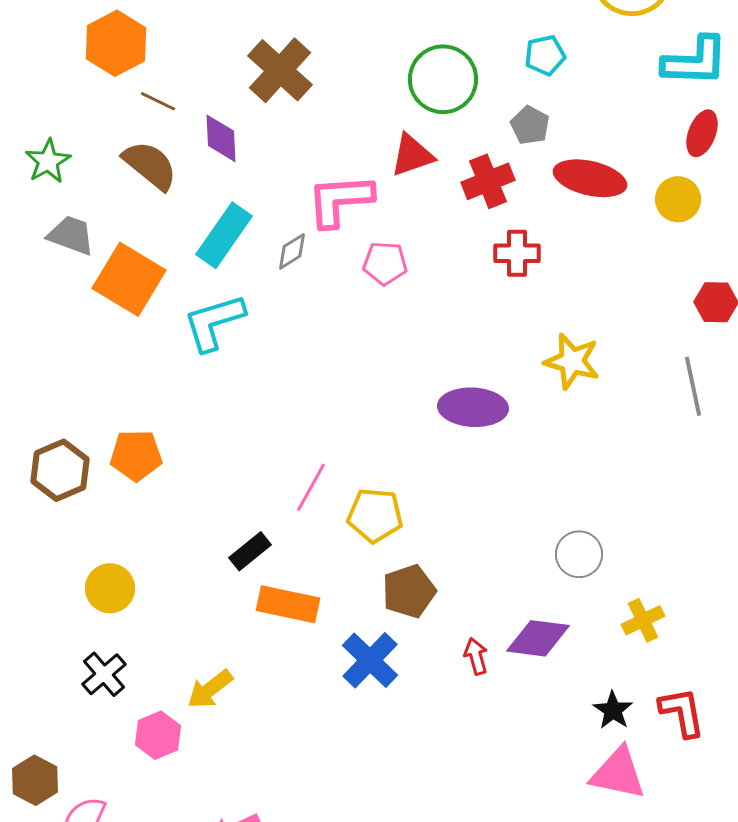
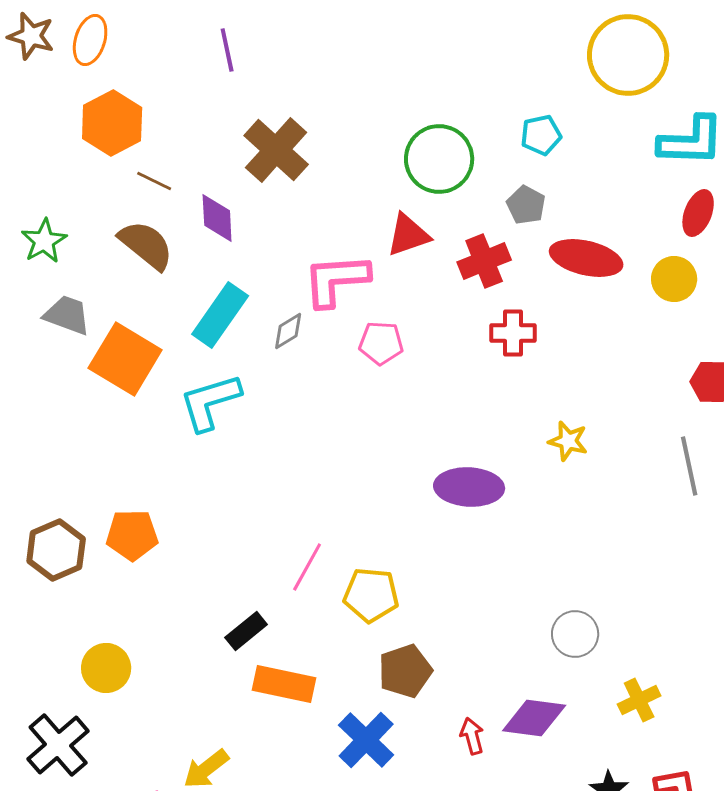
yellow star: (572, 361) -> (568, 441), size x0.7
black cross: (104, 674) -> (58, 745), moved, size x1.4

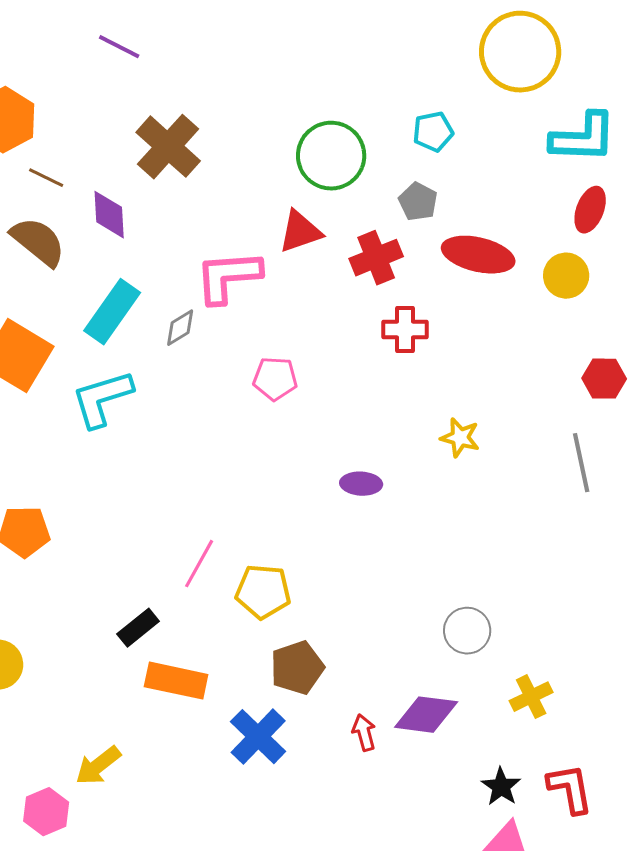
purple line: (227, 50) -> (119, 47), turned -51
pink pentagon: (381, 343) -> (275, 379), moved
purple ellipse: (469, 487) -> (361, 484), size x0.6

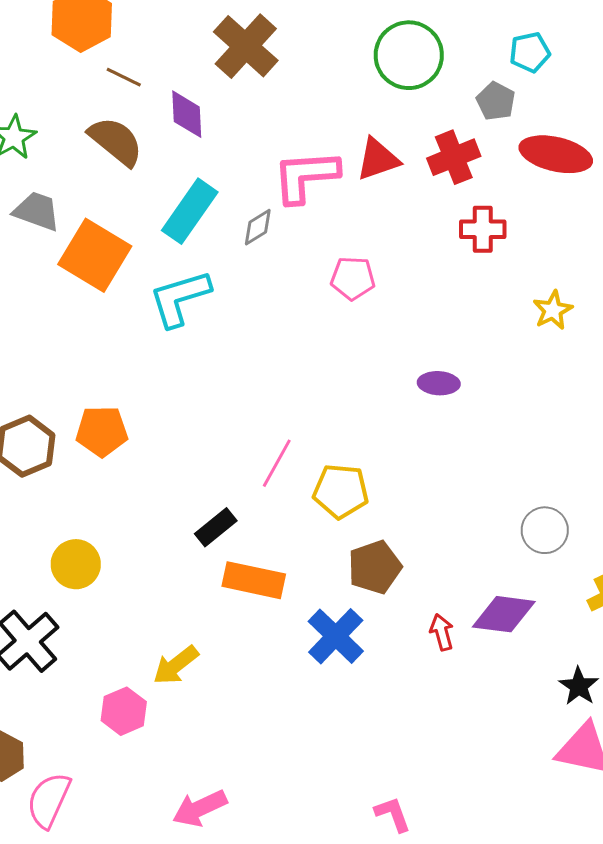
cyan pentagon: (433, 132) -> (530, 52), moved
red triangle: (300, 232) -> (378, 159), moved
yellow star: (460, 438) -> (553, 310), moved, turned 30

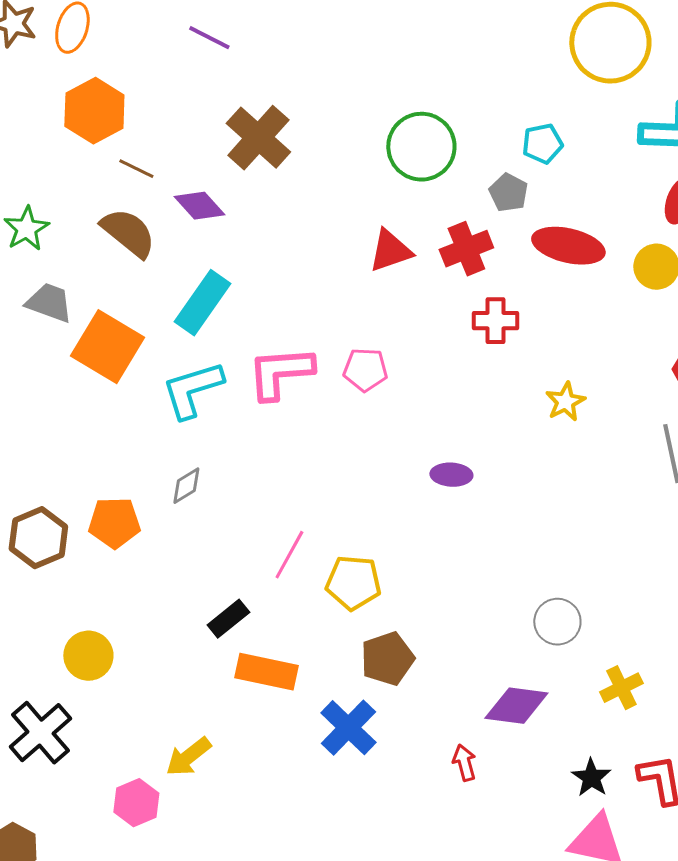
purple diamond: (187, 114) -> (199, 206), turned -39
pink L-shape: (306, 176) -> (280, 373), moved
gray diamond: (258, 227) -> (186, 486), moved
red arrow: (442, 632) -> (464, 763), moved

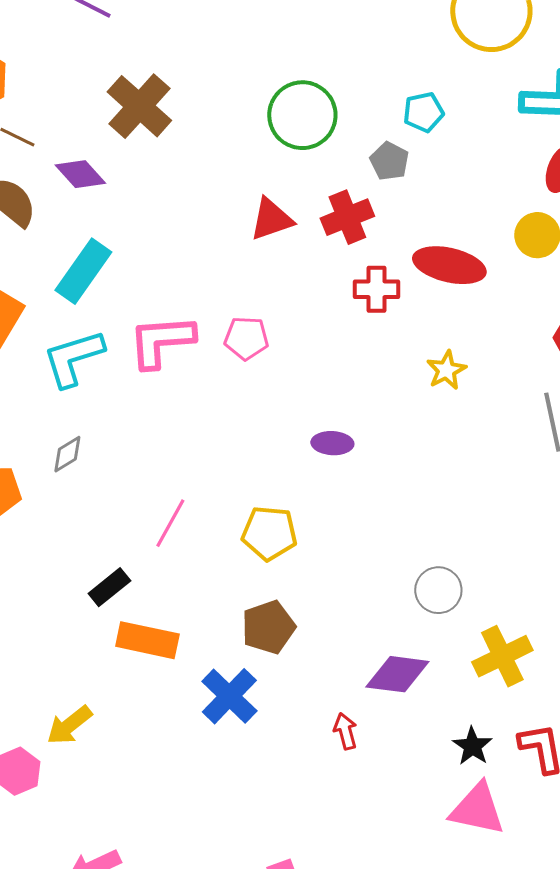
red ellipse: (568, 246) -> (449, 265), moved
yellow pentagon: (353, 583) -> (269, 533), moved
yellow cross: (621, 688) -> (502, 656), size x1.4

